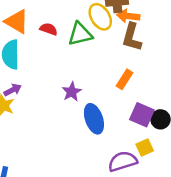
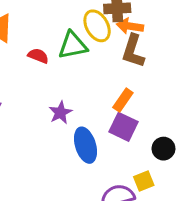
red semicircle: (49, 29) -> (38, 56), moved
purple square: (142, 115) -> (123, 127), moved

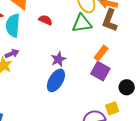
green triangle: (73, 45) -> (82, 23), moved
blue ellipse: (85, 145) -> (56, 80), moved, turned 45

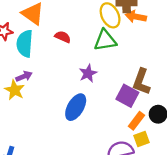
brown L-shape: (110, 20) -> (141, 82), moved
orange rectangle: (101, 53) -> (136, 121), moved
purple star: (58, 59) -> (88, 73), moved

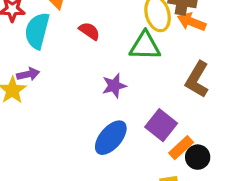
brown L-shape: (141, 82) -> (197, 79), moved
blue ellipse: (76, 107) -> (111, 138), moved
orange rectangle: (136, 121) -> (181, 148), moved

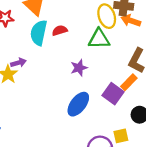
cyan semicircle: (37, 31) -> (39, 33), moved
red semicircle: (89, 31) -> (60, 30), turned -48
orange rectangle: (181, 148) -> (129, 82), moved

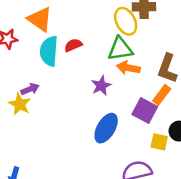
orange arrow: (131, 21) -> (128, 68), moved
yellow square: (121, 136) -> (159, 142), moved, turned 32

